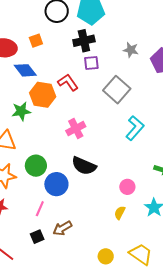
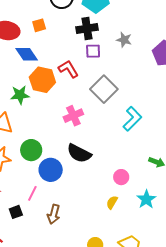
gray star: (131, 50) -> (124, 40), moved
gray square: (117, 90) -> (104, 89), moved
brown arrow: (62, 228) -> (54, 214), turned -48
black square: (37, 237) -> (16, 212), moved

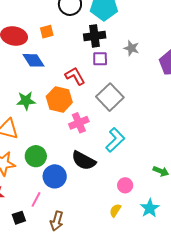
orange hexagon: (42, 80) -> (59, 99), moved
cyan L-shape: (132, 119) -> (115, 140), moved

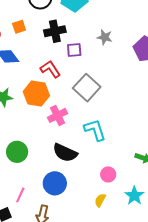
black cross: (95, 36) -> (55, 31), moved
cyan L-shape: (115, 140) -> (95, 130), turned -60
blue circle: (55, 176) -> (55, 183), moved

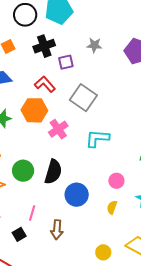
cyan L-shape: (95, 130) -> (97, 138), turned -60
black semicircle: (65, 153) -> (53, 172), moved, turned -90
blue circle: (55, 183) -> (77, 195), moved

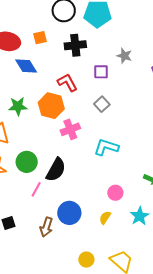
purple square: (66, 62) -> (101, 72), moved
gray square: (83, 98) -> (102, 104), size x0.6
blue circle: (77, 195) -> (69, 213), moved
pink line: (32, 213) -> (36, 189), moved

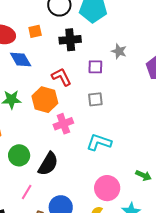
gray square: (102, 104) -> (95, 99), turned 35
pink line: (36, 189) -> (27, 192), moved
pink circle: (115, 193) -> (107, 188), size x1.6

